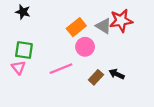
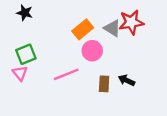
green square: (24, 50) -> (26, 54), turned -30
brown rectangle: (96, 77) -> (104, 84), turned -40

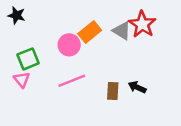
black star: (25, 13) -> (17, 15), moved
red star: (131, 22) -> (142, 24), turned -30
pink circle: (92, 51) -> (69, 45), moved

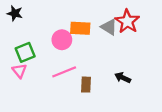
orange rectangle: (90, 32) -> (80, 28), turned 42
brown rectangle: (113, 91) -> (86, 85), moved

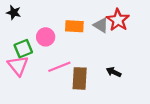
pink circle: (62, 40) -> (46, 37), moved
pink triangle: (19, 71) -> (18, 66), size x1.5
brown rectangle: (86, 85) -> (80, 78), size x1.5

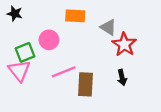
red star: (118, 20) -> (124, 44), moved
orange rectangle: (74, 26) -> (75, 16), moved
black arrow: (114, 72) -> (122, 77), turned -128

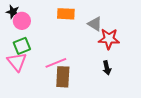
pink circle: (49, 40) -> (22, 21), moved
red star: (124, 44) -> (109, 39), turned -30
brown rectangle: (85, 84) -> (63, 77), moved

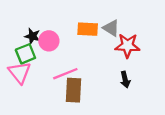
black star: (13, 12) -> (32, 36), moved
orange rectangle: (66, 14) -> (88, 29), moved
pink circle: (22, 21) -> (49, 41), moved

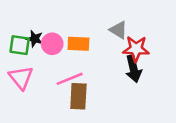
orange rectangle: (88, 29) -> (78, 44), moved
green square: (25, 54) -> (20, 45), moved, turned 30
black arrow: (125, 80) -> (133, 69), moved, size x1.5

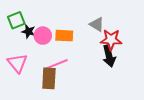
green square: (20, 45) -> (16, 20), moved, turned -30
brown rectangle: (78, 96) -> (49, 78), moved

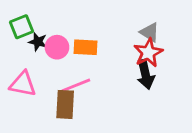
gray triangle: (97, 24) -> (150, 32), moved
red star: (111, 40) -> (148, 53), turned -30
pink triangle: (17, 63) -> (23, 84), turned -40

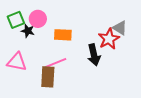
gray triangle: (150, 32) -> (120, 28), moved
pink circle: (57, 47) -> (38, 19), moved
black arrow: (146, 74) -> (94, 55), moved

